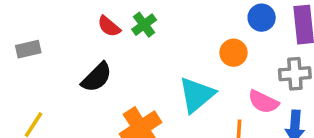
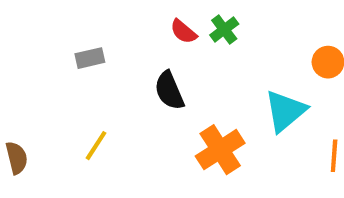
black semicircle: (97, 77) -> (169, 91), turned 112

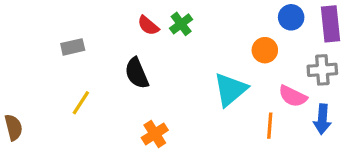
yellow line: (96, 146) -> (81, 103), moved
orange cross: (220, 150) -> (155, 134), moved, size x0.7

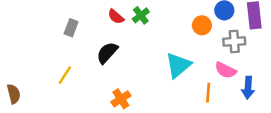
gray rectangle: (73, 47) -> (71, 28), moved, turned -56
orange circle: (265, 50) -> (202, 25), moved
gray cross: (322, 70) -> (234, 42), moved
black semicircle: (137, 73) -> (107, 53), turned 65

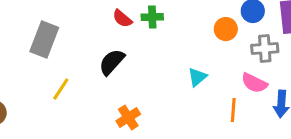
green cross: (141, 15) -> (152, 17), turned 35
gray rectangle: (71, 28) -> (44, 40), moved, size x1.6
cyan triangle: (178, 65) -> (197, 77), size x0.6

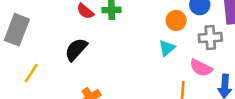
cyan triangle: (197, 77) -> (167, 48), moved

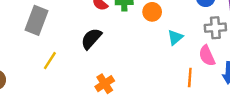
orange circle: (176, 20) -> (152, 12), moved
pink semicircle: (201, 68) -> (207, 56), turned 40

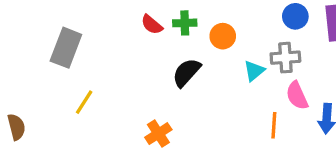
gray cross: (215, 28) -> (285, 58), moved
black semicircle: (91, 39) -> (186, 72), moved

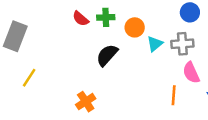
cyan triangle: (254, 71) -> (155, 44), moved

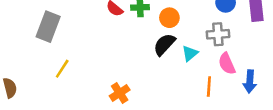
cyan triangle: (155, 44) -> (190, 53), moved
black semicircle: (107, 55) -> (164, 44), moved

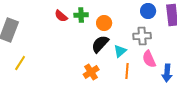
orange line: (209, 87) -> (127, 71), moved
orange cross: (120, 93) -> (91, 72), moved

